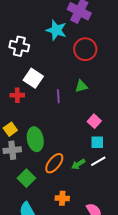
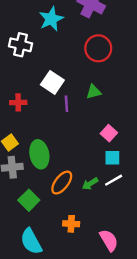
cyan star: (56, 30) -> (51, 19), moved, turned 30
white square: (33, 78) -> (52, 82), moved

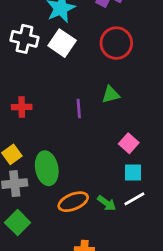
white square: (52, 82) -> (62, 43), moved
orange ellipse: (62, 183) -> (73, 202), turned 30
green arrow: (90, 184) -> (107, 203), turned -112
green square: (29, 200) -> (18, 223), moved

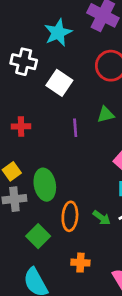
white square: (62, 43) -> (59, 83), moved
orange ellipse: (73, 202) -> (70, 216), turned -64
green square: (18, 223) -> (38, 236), moved

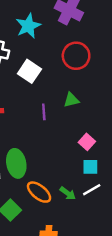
orange ellipse: (70, 216) -> (39, 192), turned -55

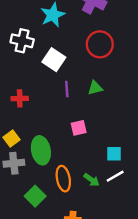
purple line: (44, 112) -> (67, 89), moved
pink square: (87, 142) -> (79, 128), moved, turned 35
orange ellipse: (39, 192) -> (63, 179), turned 40

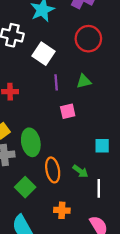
pink square: (79, 128) -> (68, 111), moved
white line: (115, 176) -> (99, 188), moved, turned -60

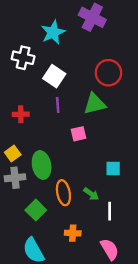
red circle: (88, 39) -> (108, 73), moved
green triangle: (84, 81) -> (95, 104), size x1.5
purple line: (56, 82) -> (58, 105), moved

